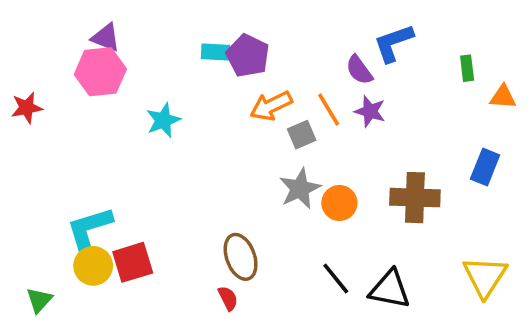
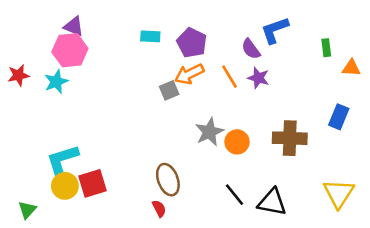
purple pentagon: (248, 56) -> (192, 43), moved
cyan star: (163, 120) -> (56, 82), moved
gray square: (302, 135) -> (169, 90), moved

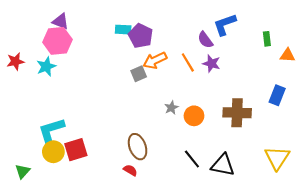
purple pentagon: (192, 43) -> (141, 36), moved
gray star: (209, 132) -> (171, 108), size x0.6
red semicircle: (159, 208) -> (130, 170), turned -32

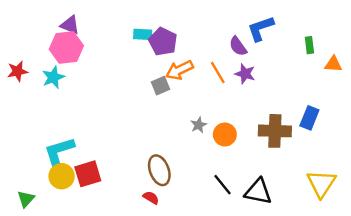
blue rectangle: (277, 95) -> (309, 118), moved

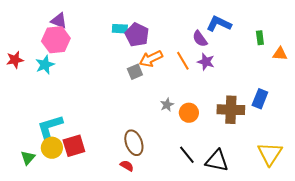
blue L-shape: (261, 28) -> (219, 24), turned 45
green triangle: (26, 199) -> (28, 158), moved

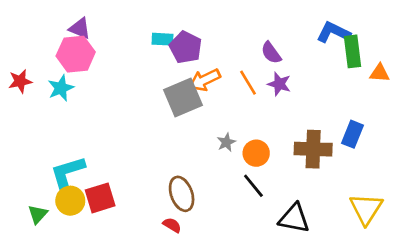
blue L-shape: (219, 24) -> (334, 32), moved
green rectangle: (260, 38) -> (353, 51), size x1.6
gray square: (135, 72) -> (183, 98), size x1.8
black line: (187, 155) -> (253, 186), moved

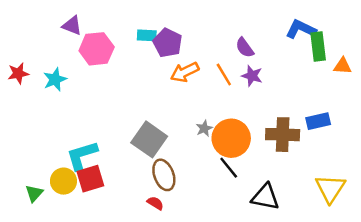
pink hexagon: (76, 54) -> (97, 49), moved
gray square: (183, 98) -> (149, 139), moved, turned -32
blue rectangle: (353, 134) -> (318, 121), turned 55
orange circle: (256, 153) -> (231, 138), size x1.6
cyan L-shape: (68, 172) -> (82, 155), moved

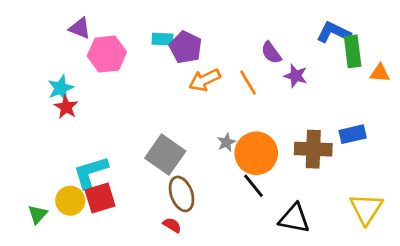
red star: (18, 73) -> (66, 107), moved, turned -30
purple star: (252, 76) -> (296, 76), moved

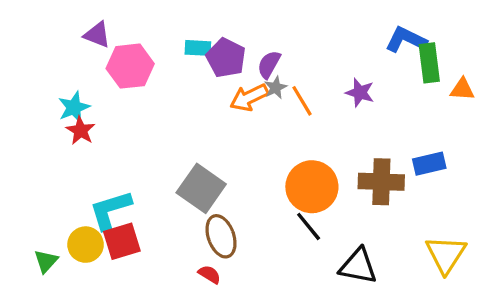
purple semicircle: (271, 53) -> (269, 64), moved, turned 65
gray star: (226, 142) -> (276, 88), moved

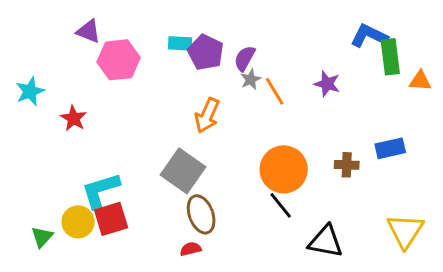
orange arrow: (249, 98) -> (207, 115), moved, turned -40
cyan star: (74, 107) -> (30, 91), moved
brown cross: (381, 182) -> (347, 165), size x0.6
red semicircle: (209, 274) -> (191, 249), turned -45

